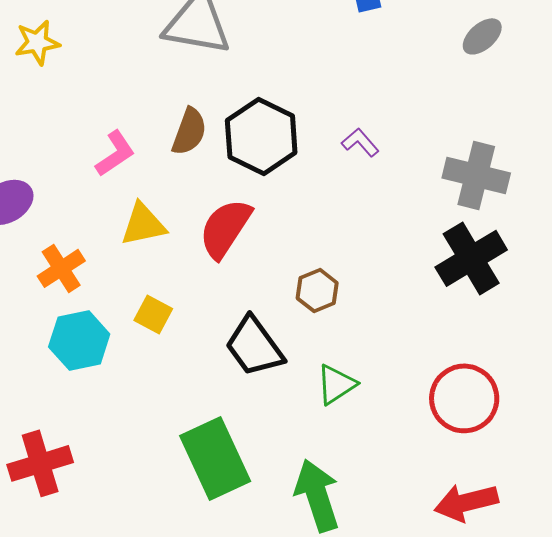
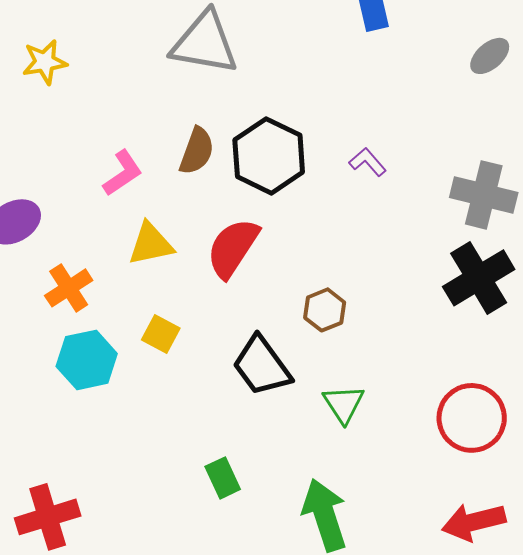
green triangle: (336, 384) -> (344, 404), turned -30
green rectangle: (215, 458) -> (223, 478), size x0.5
red cross: (40, 463) -> (48, 517), moved

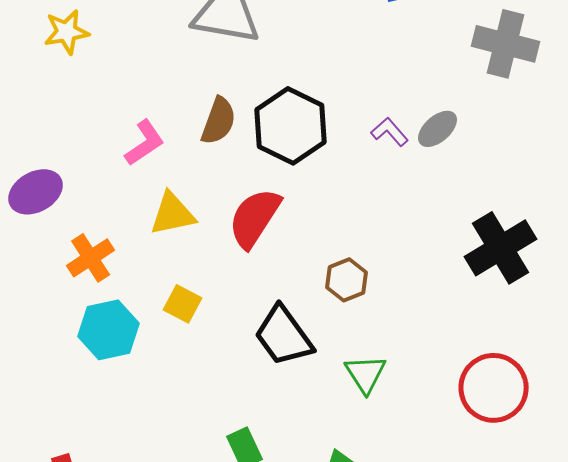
gray ellipse: (490, 56) -> (438, 129), moved
gray cross: (484, 195) -> (506, 44), moved

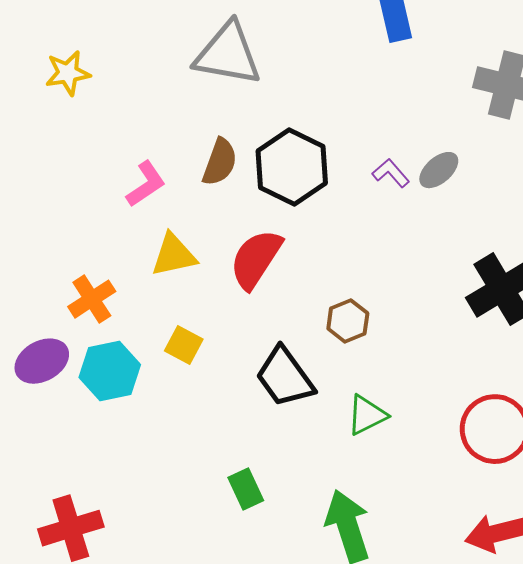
purple ellipse: (36, 192) -> (42, 361), moved
green triangle: (366, 374) -> (367, 415), turned 36

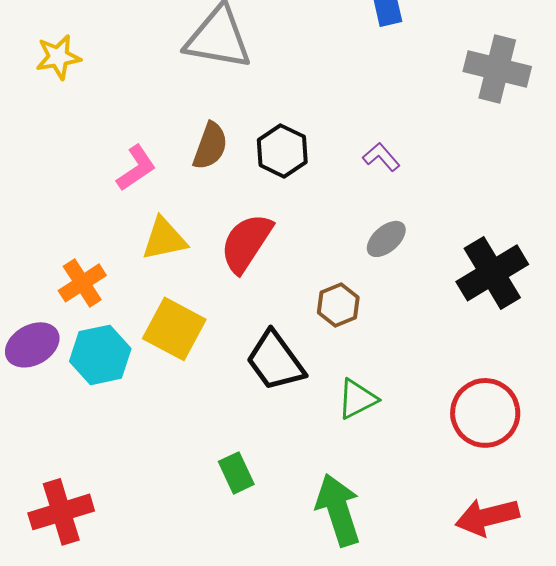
black hexagon: (292, 167) -> (282, 151), size x0.7
gray ellipse: (439, 170) -> (386, 239), moved
yellow square: (184, 345) -> (174, 329), size x1.6

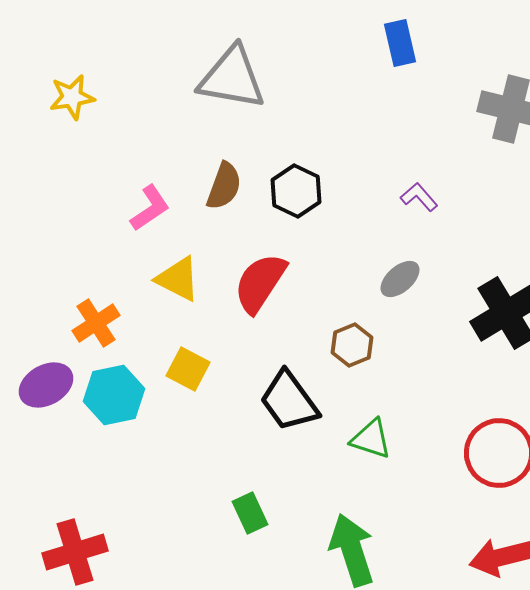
purple L-shape: (381, 157) -> (419, 197), moved
yellow triangle: (164, 239) -> (178, 279), turned 39
yellow square: (174, 329) -> (188, 369), size x0.7
green triangle: (357, 399) -> (371, 439), turned 45

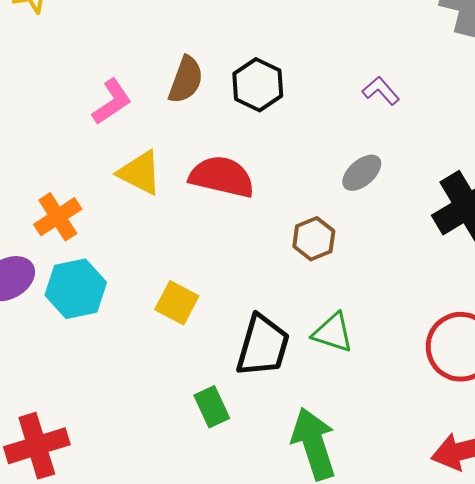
red semicircle: (260, 283) -> (222, 177), turned 70
yellow square: (188, 369) -> (177, 303), moved
black trapezoid: (289, 401) -> (263, 346), moved, turned -128

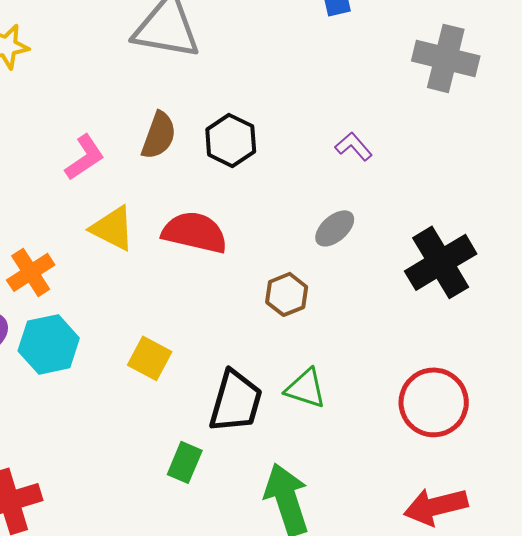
green rectangle: (212, 407) -> (185, 462), turned 48

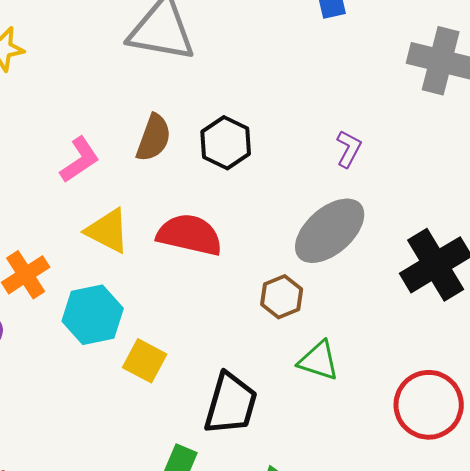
purple L-shape: (354, 146) -> (349, 149), turned 69
gray ellipse: (335, 228) -> (330, 231), size x1.8
cyan hexagon: (49, 344) -> (93, 315), moved
green triangle: (306, 388) -> (319, 361), moved

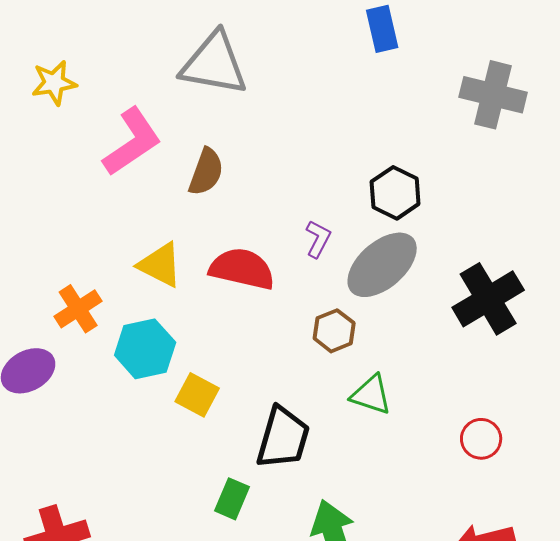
black hexagon: (226, 143) -> (395, 193), moved
purple L-shape: (349, 149) -> (318, 239), moved
pink L-shape: (80, 160) -> (132, 142), moved, size x1.5
red circle: (429, 405) -> (481, 439), size x0.6

